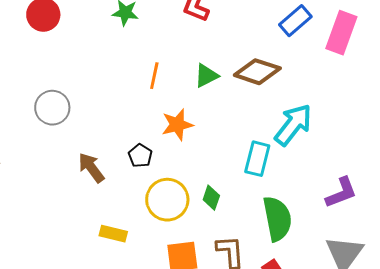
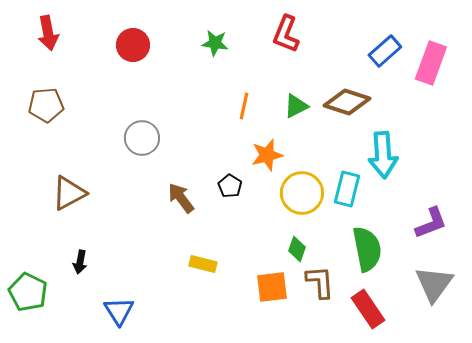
cyan arrow: (293, 125) -> (383, 155), turned 138
green diamond: (211, 198) -> (297, 249), moved
yellow circle: (167, 200) -> (302, 193), moved

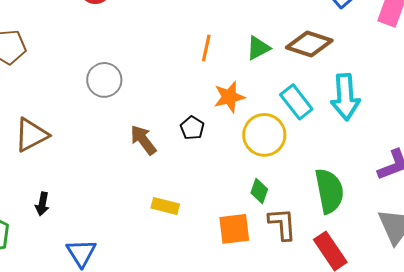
cyan rectangle: (347, 189) -> (296, 102), moved, turned -52

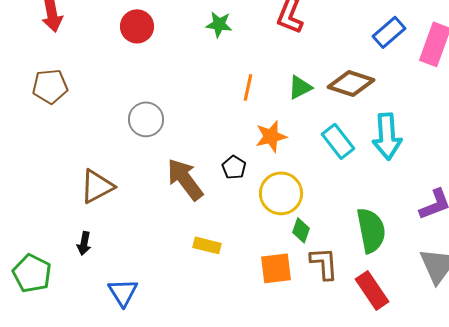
brown triangle: (31, 135) -> (97, 186), moved
yellow circle: (264, 135) -> (281, 193), moved
brown arrow: (143, 140) -> (185, 179), size x1.4

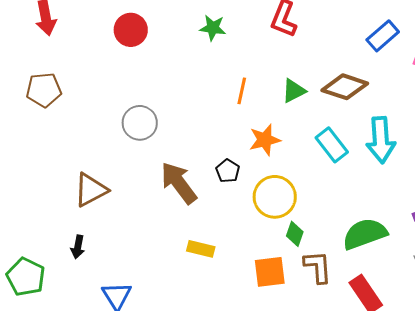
green semicircle: (371, 230) -> (365, 234), turned -99

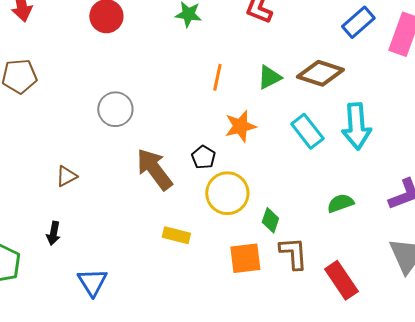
brown triangle: (91, 190) -> (66, 176), size x0.6
yellow circle: (275, 197) -> (227, 193), moved
green semicircle: (365, 234) -> (340, 203), moved, size x0.6

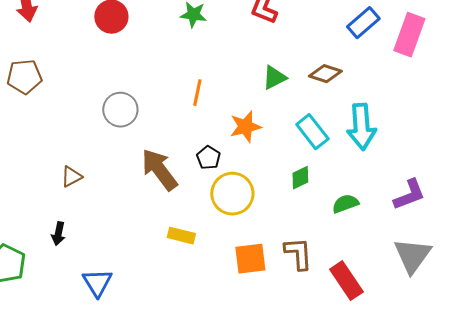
brown diamond: (320, 73) -> (325, 74), size x0.7
orange line: (217, 77) -> (197, 93), moved
green diamond: (270, 220) -> (300, 178), moved, turned 45

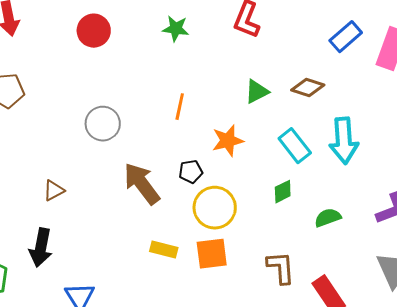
black pentagon: (208, 158) -> (191, 172), turned 30
black arrow: (58, 234) -> (41, 248), size x1.6
orange square: (250, 259) -> (212, 254), moved

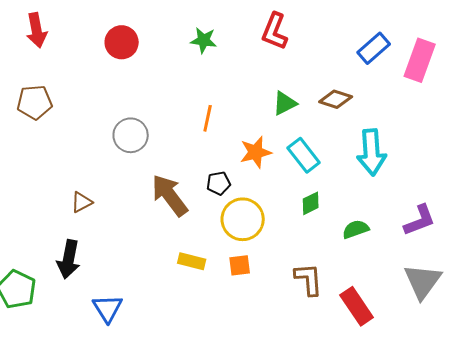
cyan rectangle: (295, 146) -> (304, 155), moved
orange square: (212, 254) -> (240, 265), size x0.7

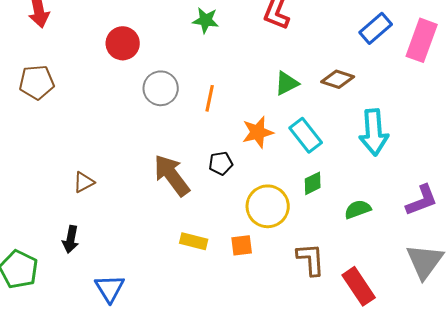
red circle: (122, 42) -> (123, 43), moved
gray circle: (131, 135) -> (161, 88), moved
yellow circle: (243, 219) -> (268, 206), moved
black arrow: (69, 259) -> (71, 239), size x0.7

